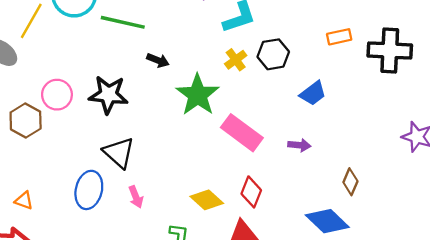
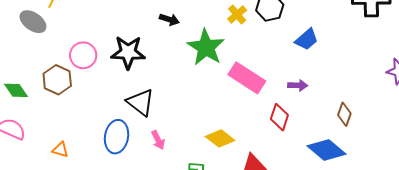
red diamond: (251, 192) -> (279, 117), moved

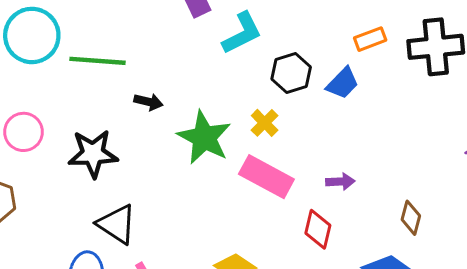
yellow cross: (237, 14) -> (265, 123), moved
blue trapezoid: (307, 39) -> (343, 83), moved
pink circle: (83, 55) -> (23, 132), moved

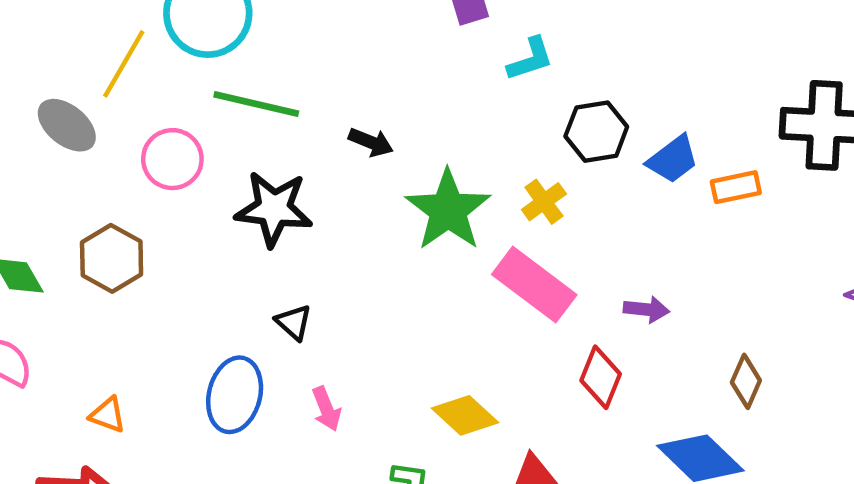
cyan L-shape: (242, 33) -> (530, 59), size x0.7
orange rectangle: (370, 39) -> (736, 187), moved
green line: (98, 61) -> (256, 104), moved
black triangle: (117, 224) -> (294, 322), size x0.6

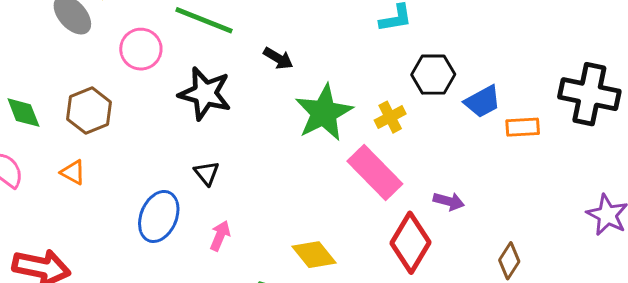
red diamond: (601, 377) -> (411, 243), size x1.4
pink arrow: (326, 409) -> (220, 236), turned -144
orange triangle: (108, 415) -> (73, 172), moved

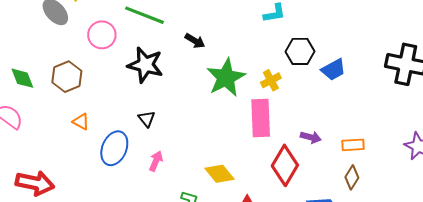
orange rectangle: (523, 127) -> (353, 145), moved
orange triangle: (73, 172) -> (81, 122), moved
pink rectangle: (375, 173) -> (261, 118), turned 42

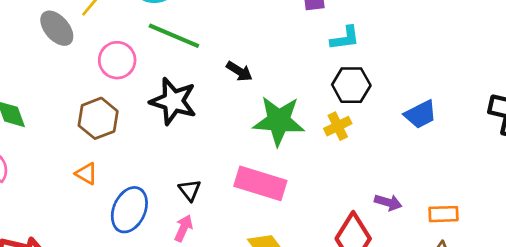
black hexagon: (300, 51) -> (351, 85), moved
brown hexagon: (67, 77) -> (98, 118), moved
green star: (226, 78) -> (279, 121), turned 30
pink rectangle: (261, 118) -> (260, 183), moved, turned -72
black triangle: (147, 119) -> (190, 190), moved

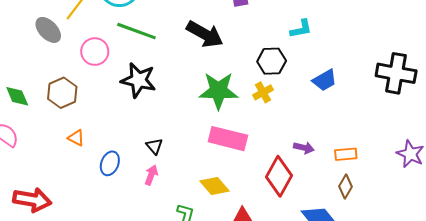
cyan L-shape: (345, 38) -> (301, 29), moved
black arrow: (239, 71) -> (205, 34), moved, size x1.8
brown hexagon: (98, 118) -> (62, 93), moved
pink rectangle: (260, 183) -> (228, 139), moved
blue ellipse: (129, 210) -> (110, 163), size x0.7

